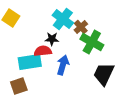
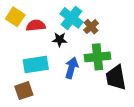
green cross: (92, 42) -> (98, 57), moved, turned -35
red semicircle: (43, 51) -> (36, 25), moved
black trapezoid: (104, 74) -> (116, 77), turned -35

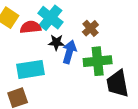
cyan cross: (72, 18) -> (51, 18), moved
blue arrow: (72, 68) -> (69, 52), moved

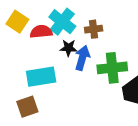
brown cross: (90, 28) -> (94, 29), moved, turned 35

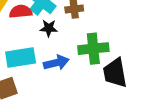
blue arrow: (82, 58) -> (56, 63), moved, turned 60

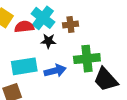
black trapezoid: (115, 73) -> (106, 79), turned -32

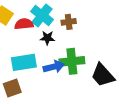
green cross: (87, 59) -> (72, 61), moved

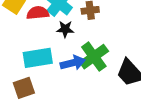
green cross: (72, 61) -> (94, 57), turned -30

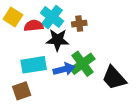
black star: (65, 29) -> (57, 40), size x1.5

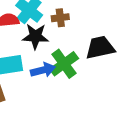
black trapezoid: (114, 78) -> (100, 48), moved, turned 120

